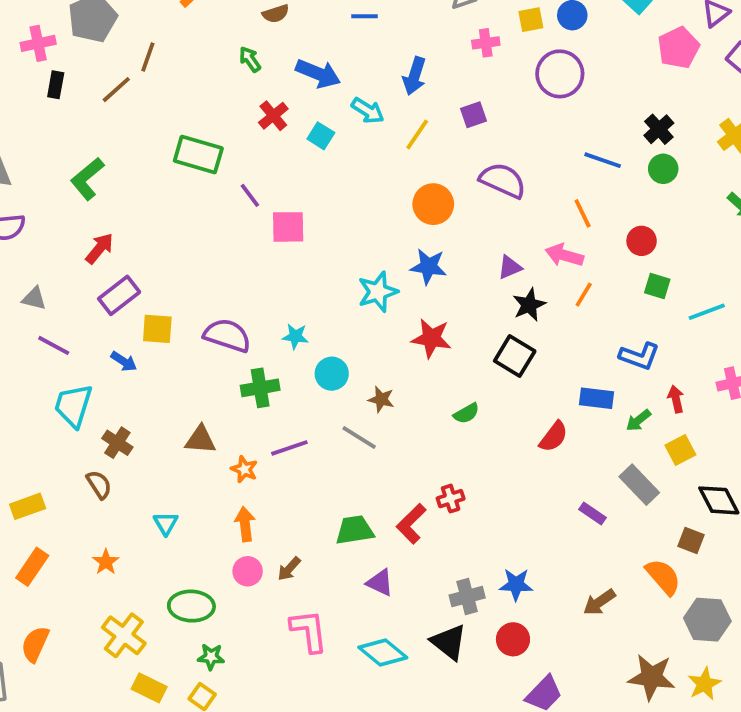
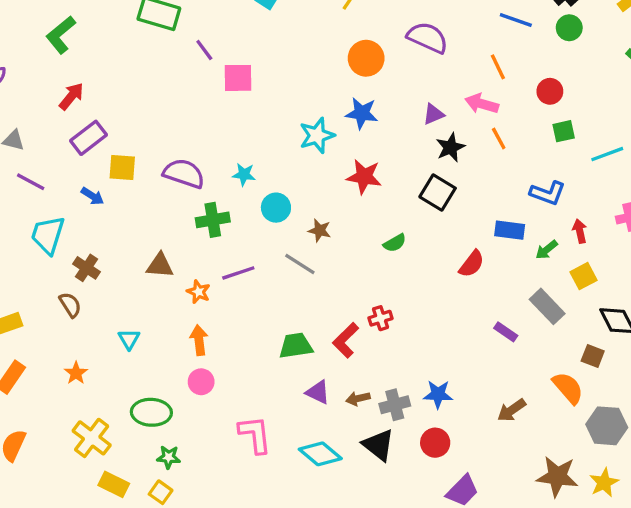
green square: (657, 286) -> (564, 131), turned -30
orange line: (584, 295) -> (499, 139), turned -60
brown arrow: (289, 569) -> (358, 398), moved, turned 35

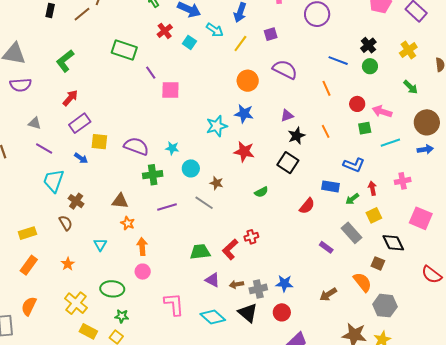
pink arrow: (482, 104) -> (382, 111), moved
orange star: (198, 292) -> (128, 223), moved

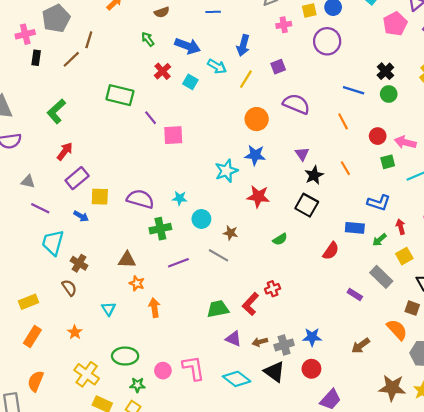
purple triangle: (287, 115) -> (302, 154), turned -40
pink circle: (143, 272) -> (163, 371), moved

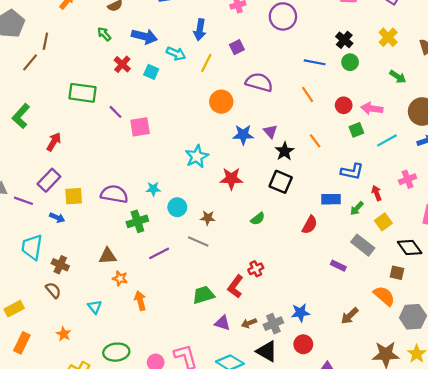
red arrow: (65, 151) -> (54, 142), moved
blue star: (255, 155) -> (243, 135), moved
purple line: (40, 208) -> (23, 201), moved

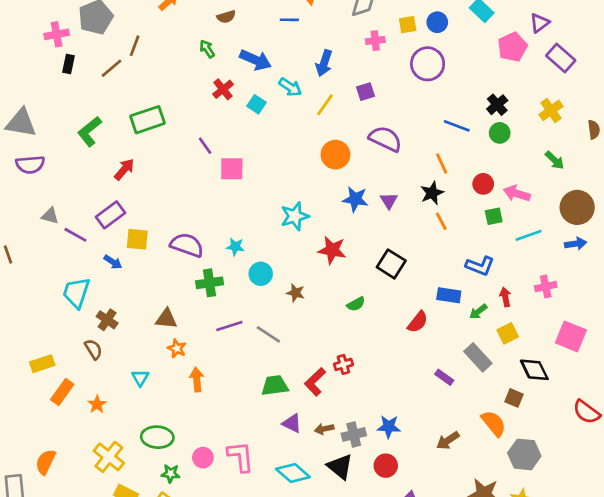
green rectangle: (83, 93) -> (147, 120), moved, turned -36
black star: (285, 151) -> (432, 193), moved
gray line: (198, 242) -> (268, 334), moved
orange rectangle: (22, 343) -> (62, 392), moved

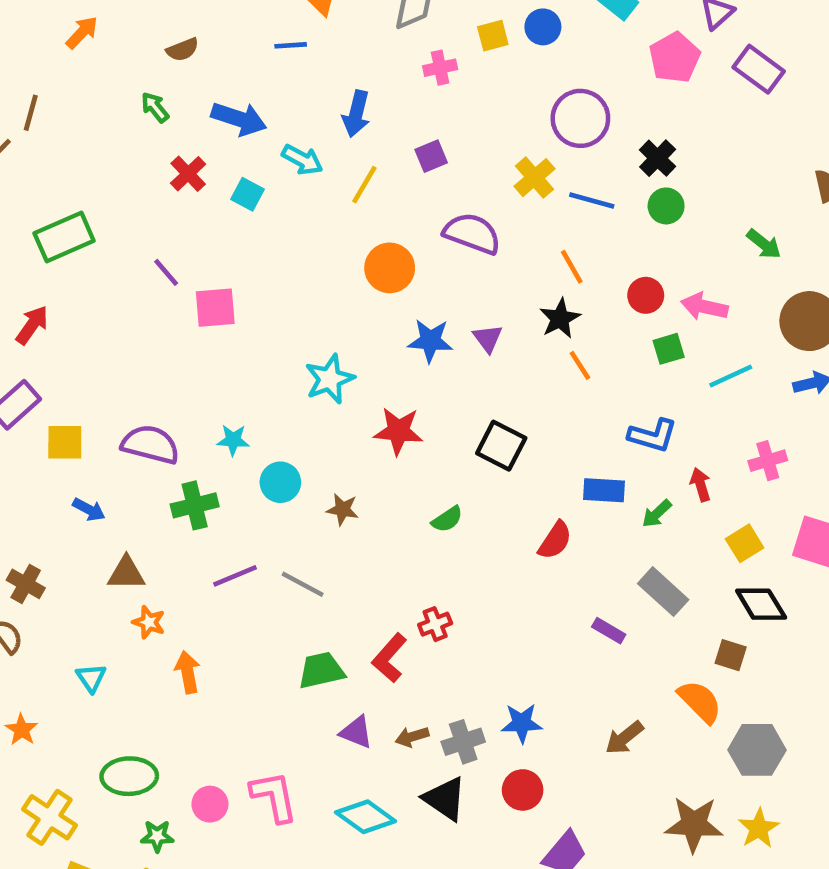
purple circle: (428, 64) -> (580, 118), moved
yellow cross: (551, 110) -> (535, 178), moved
blue arrow: (113, 262) -> (89, 510), moved
yellow square: (508, 333) -> (745, 543), moved

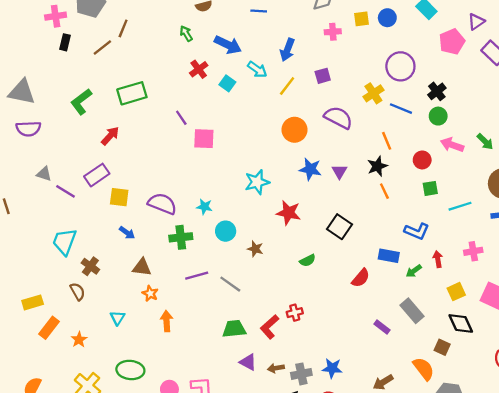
pink arrow: (704, 307) -> (452, 145), moved

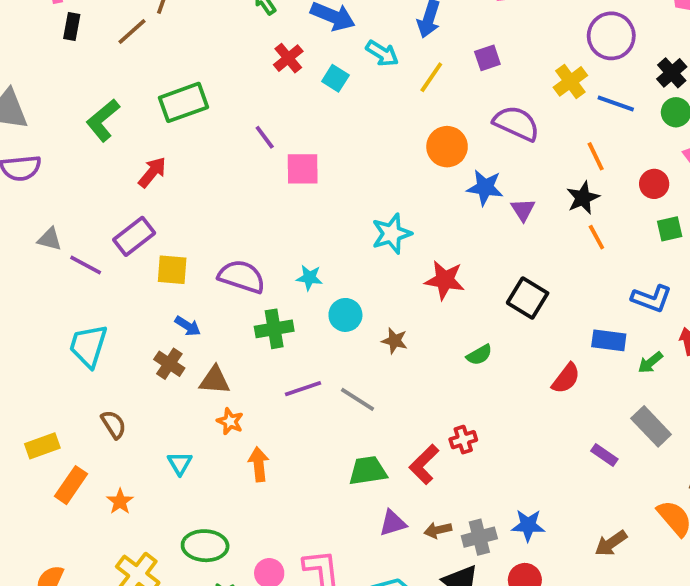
blue star: (310, 169) -> (485, 188), moved
brown cross: (90, 266) -> (169, 364), moved
purple triangle: (248, 362) -> (393, 523), turned -42

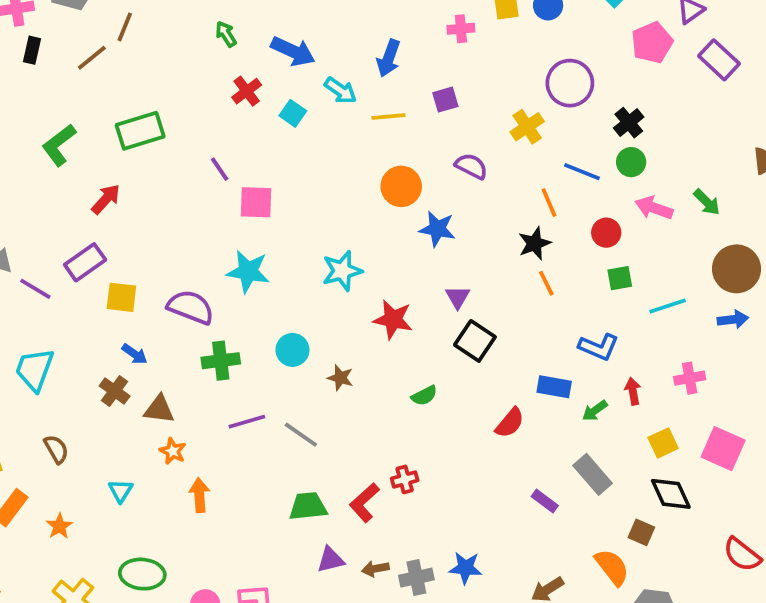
yellow line: (431, 77) -> (388, 116), turned 48
blue line: (616, 104) -> (582, 172), moved
purple semicircle: (516, 123) -> (471, 166), size x0.7
purple triangle: (523, 210) -> (458, 297), moved
cyan star: (309, 278) -> (248, 271), moved, size x1.6

